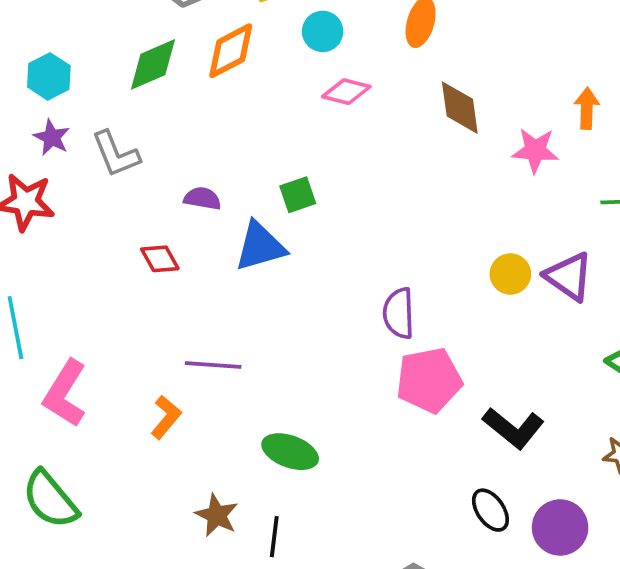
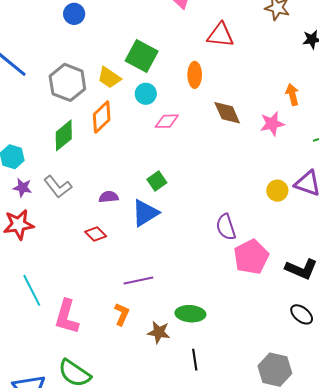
brown star: (217, 515) -> (159, 332), moved

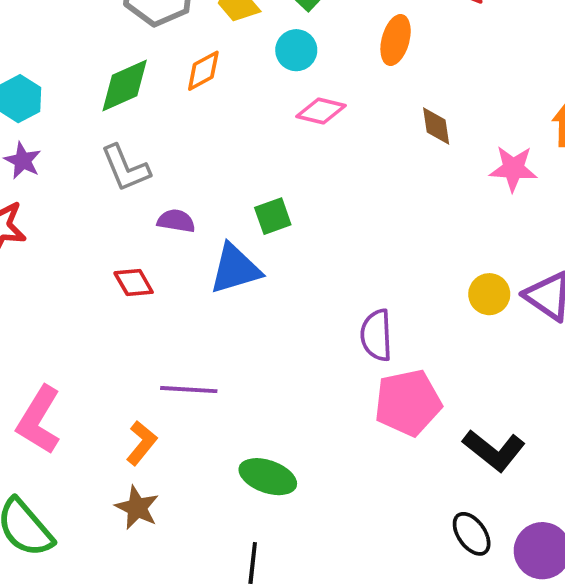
brown diamond: (227, 113) -> (436, 126), size x0.7
orange diamond: (102, 117) -> (203, 71), size x0.7
gray L-shape: (58, 187) -> (125, 168), moved
brown star: (159, 332) -> (137, 508), moved

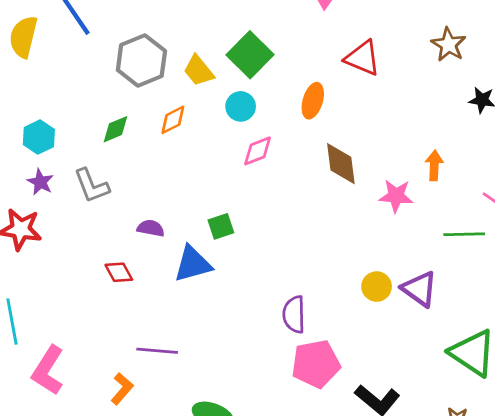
green diamond: (125, 85) -> (116, 129), size x0.7
pink diamond: (321, 111) -> (258, 151), turned -36
brown diamond: (436, 126) -> (341, 164), size x1.5
gray L-shape: (125, 168) -> (92, 186), moved

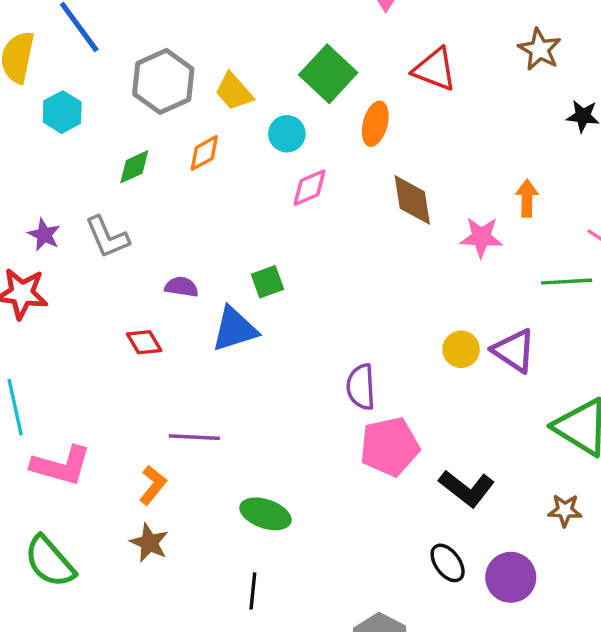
green square: (250, 55) -> (328, 74), moved
cyan hexagon: (39, 137) -> (62, 112), moved
pink L-shape: (48, 370) -> (61, 466), turned -105

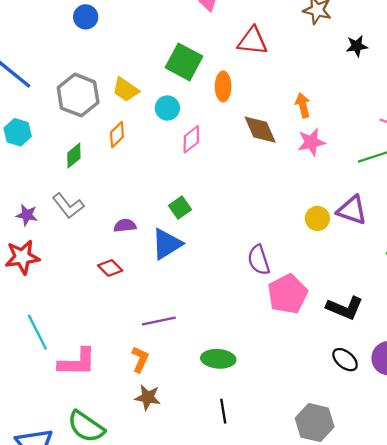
orange arrow: (527, 198) -> (303, 105), moved

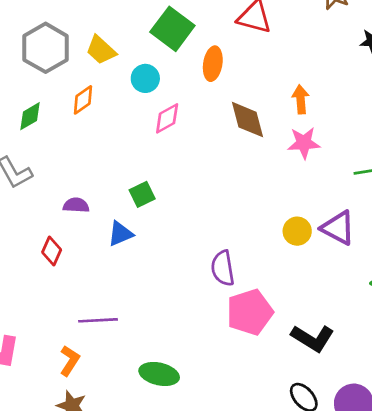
blue triangle: (167, 244) -> (120, 234), size x0.7
red diamond: (110, 268) -> (52, 251), turned 60

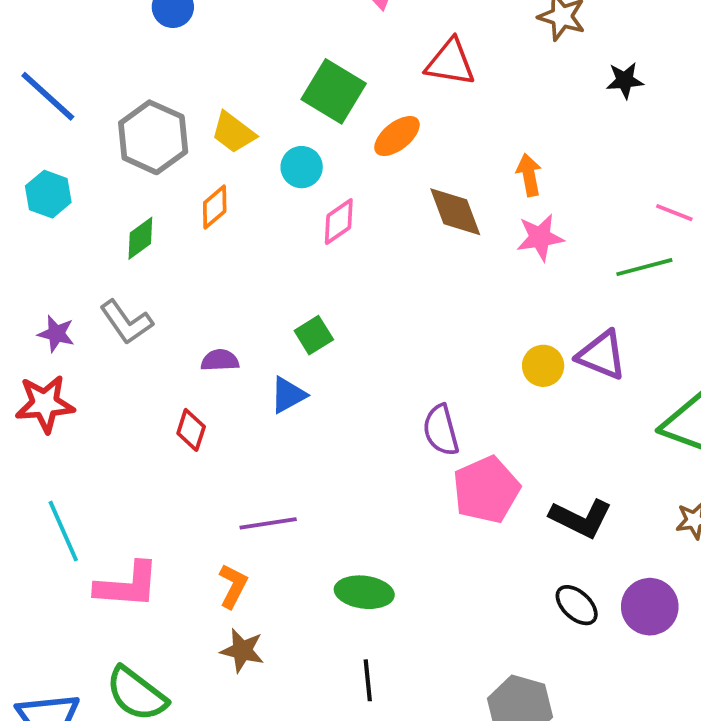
orange ellipse: (213, 64) -> (397, 136), turned 48

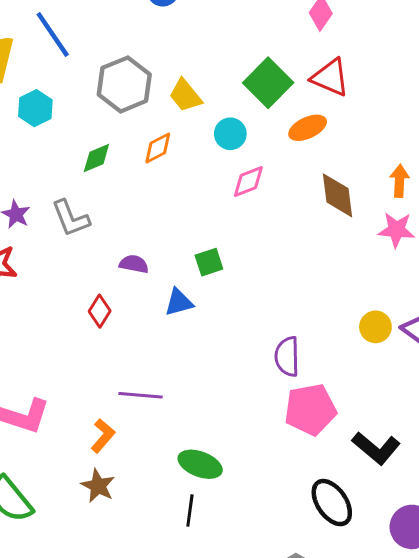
red triangle: (450, 62) -> (330, 77), moved
black ellipse: (577, 605) -> (332, 503), moved, size x1.4
black line: (368, 680) -> (190, 511), moved

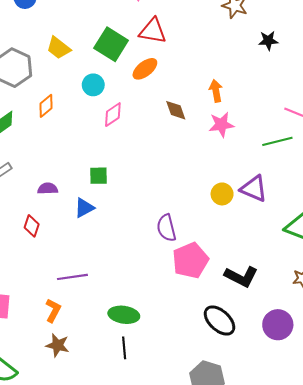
yellow trapezoid: (185, 95) -> (59, 48), moved
brown diamond: (337, 195) -> (176, 110), size x0.7
green square: (209, 262) -> (99, 176), turned 30

